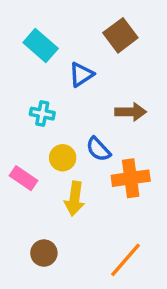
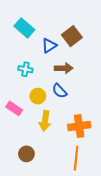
brown square: (120, 35) -> (72, 36), moved
brown arrow: (131, 112) -> (64, 68), moved
orange cross: (131, 178) -> (79, 126), moved
orange line: (126, 260) -> (76, 158), turned -35

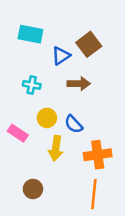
cyan rectangle: (24, 28) -> (30, 34), turned -30
blue semicircle: (60, 91) -> (74, 124), moved

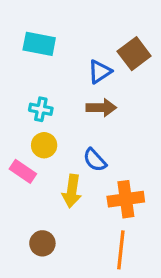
brown square: (89, 44) -> (134, 54), moved
blue triangle: (61, 56) -> (100, 72), moved
yellow circle: (47, 118) -> (44, 145), moved

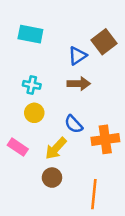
pink rectangle: (23, 171) -> (18, 147), moved
yellow arrow: (72, 191) -> (56, 148), turned 35
orange cross: (126, 199) -> (105, 139), moved
brown circle: (42, 243) -> (52, 178), moved

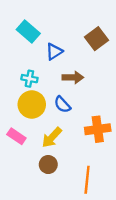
cyan rectangle: (30, 34) -> (28, 32), turned 30
blue triangle: (77, 56) -> (54, 52), moved
yellow circle: (34, 113) -> (32, 104), size x1.5
blue semicircle: (74, 124) -> (62, 104), moved

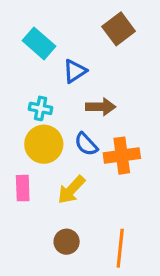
brown square: (97, 39) -> (119, 29), moved
orange cross: (98, 129) -> (122, 156), moved
pink rectangle: (16, 136) -> (23, 188), turned 54
brown circle: (48, 165) -> (67, 242), moved

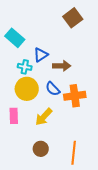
cyan rectangle: (39, 43) -> (15, 38), moved
blue triangle: (75, 71) -> (41, 55), moved

